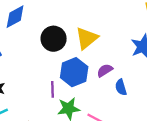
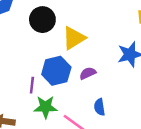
black circle: (54, 39) -> (42, 20), moved
blue semicircle: (121, 87) -> (99, 107), moved

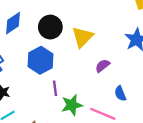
blue hexagon: (56, 71) -> (40, 60), moved

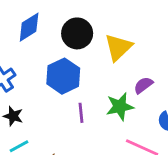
green star: (72, 105) -> (120, 107), moved

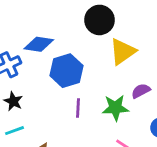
blue diamond: (29, 27) -> (39, 44), moved, turned 32
black circle: (77, 33) -> (99, 20), moved

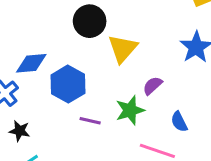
purple line: (78, 108) -> (90, 121), turned -66

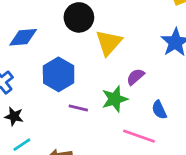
blue diamond: (31, 63) -> (23, 37), moved

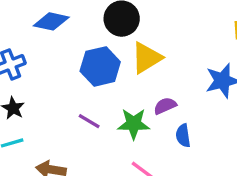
blue hexagon: (59, 74) -> (100, 66), moved
blue semicircle: (159, 110) -> (183, 136), moved

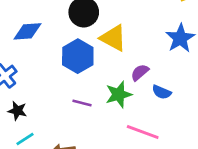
yellow triangle: (147, 58) -> (113, 38), turned -44
blue semicircle: (183, 136) -> (162, 92), turned -42

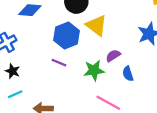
blue semicircle: (162, 92) -> (128, 74), turned 40
purple line: (82, 103) -> (59, 63), moved

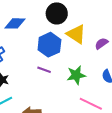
purple semicircle: (113, 56) -> (101, 43), moved

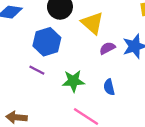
yellow triangle: (76, 34) -> (92, 23), moved

